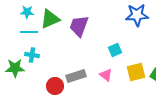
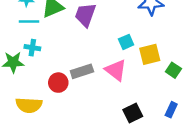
yellow square: (136, 72) -> (150, 54), moved
pink triangle: (106, 75) -> (116, 70), size x1.5

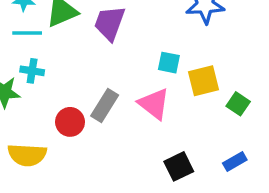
cyan square: (126, 42) -> (169, 63), turned 35
gray rectangle: (82, 71) -> (105, 105), turned -40
blue rectangle: (171, 110) -> (235, 161), turned 35

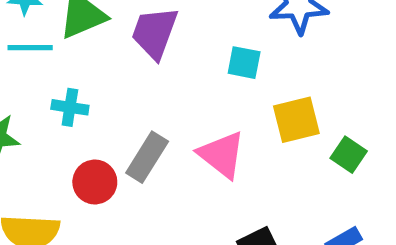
cyan square: (169, 63) -> (244, 63), moved
cyan cross: (32, 71) -> (70, 107), moved

